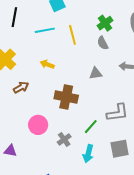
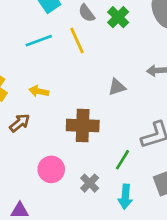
gray semicircle: (103, 43) -> (87, 13), moved
yellow arrow: (47, 64) -> (39, 91), moved

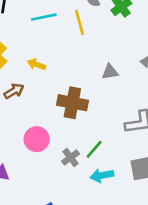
green line: (122, 160) -> (94, 149), moved
cyan arrow: (125, 197) -> (102, 175), turned 65

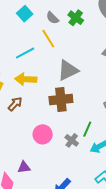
cyan line: (44, 17) -> (25, 53), moved
yellow arrow: (36, 64) -> (26, 79), size x1.5
gray triangle: (110, 72) -> (68, 70), moved, size x1.6

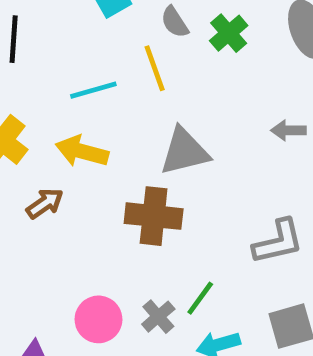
pink circle: (43, 134) -> (98, 319), moved

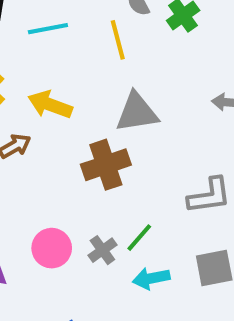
cyan line: (93, 90) -> (48, 29), moved
brown cross: (154, 216) -> (106, 165), turned -30

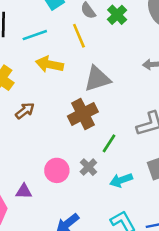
yellow arrow: (50, 105) -> (50, 64), moved
green line: (139, 238) -> (109, 143), moved

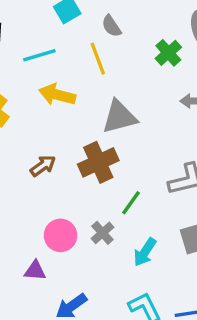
green cross: (117, 15) -> (168, 53), moved
brown arrow: (25, 111) -> (43, 166), moved
cyan arrow: (121, 180) -> (145, 252), turned -40
purple triangle: (24, 191) -> (35, 271), moved

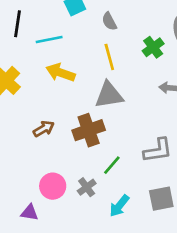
yellow line: (98, 59) -> (109, 57), moved

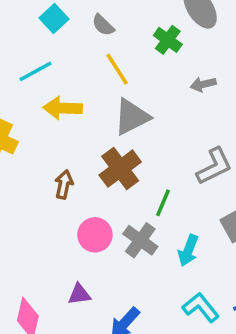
brown arrow: (44, 129) -> (64, 184), turned -30
pink circle: (53, 186) -> (95, 235), moved
gray cross: (87, 187) -> (140, 240), size x1.4

